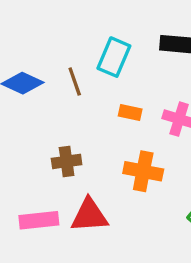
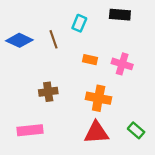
cyan rectangle: (114, 57) -> (79, 23), size x0.7
red triangle: (89, 215) -> (96, 132), moved

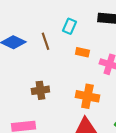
orange rectangle: (90, 60) -> (82, 52), moved

